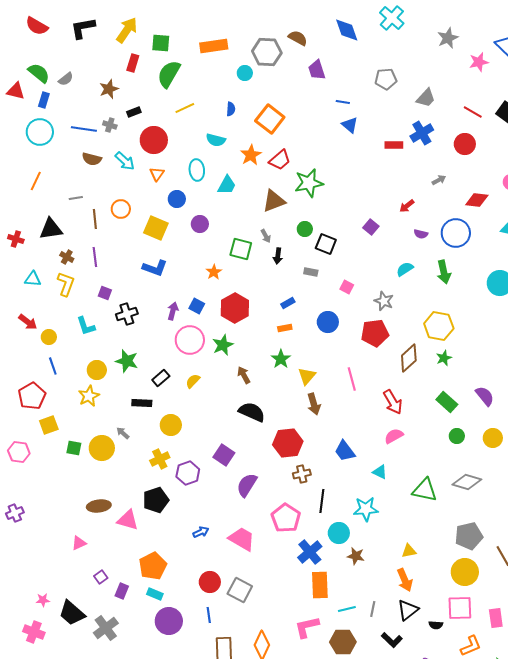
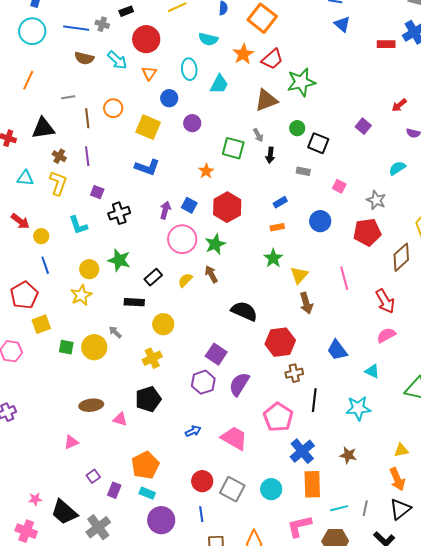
brown arrow: (244, 375) -> (211, 274), moved
purple hexagon: (188, 473) -> (203, 382), moved
pink triangle: (128, 520) -> (120, 419), size x0.7
cyan circle: (339, 533) -> (271, 489), moved

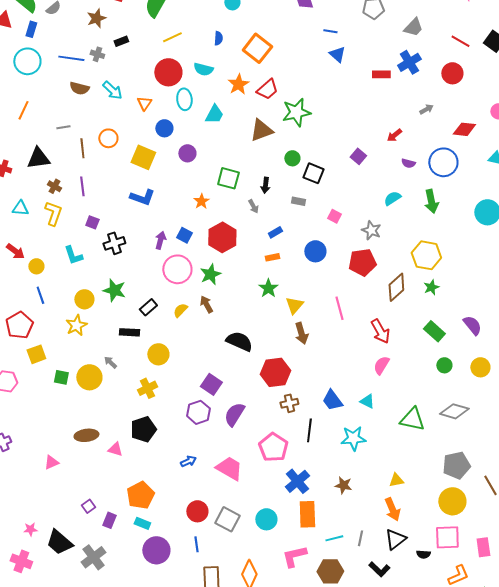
red circle: (146, 39) -> (168, 72), moved
gray arrow: (258, 135) -> (253, 206), moved
pink semicircle: (386, 335) -> (381, 365), turned -30
blue trapezoid: (337, 350) -> (332, 400), moved
pink triangle: (71, 442) -> (51, 462), moved

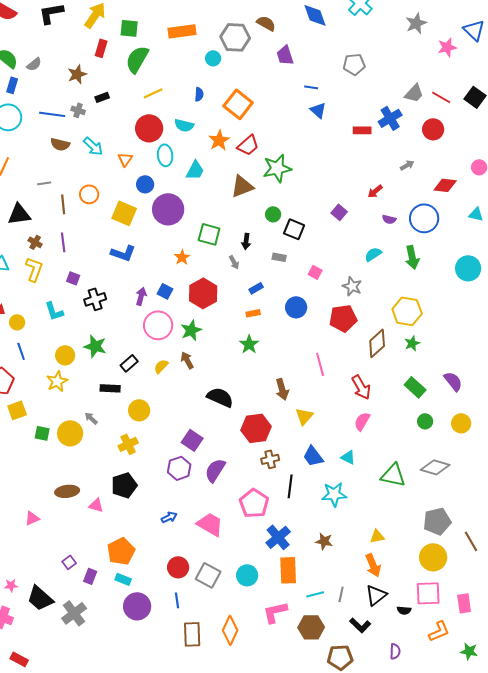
gray trapezoid: (413, 27) -> (414, 93), moved
purple circle: (187, 153) -> (168, 209), size x1.8
yellow triangle: (294, 305) -> (304, 416), moved

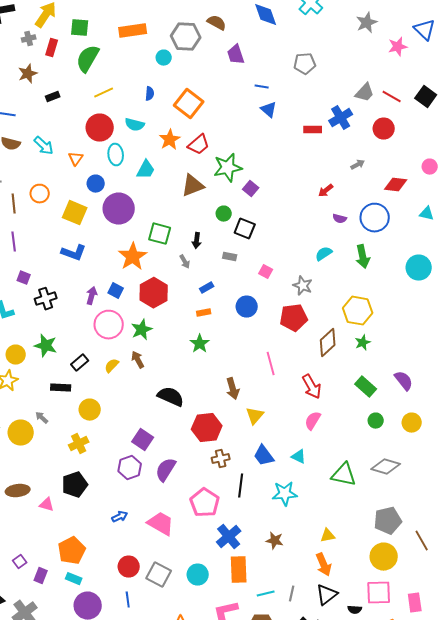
gray cross: (78, 110) -> (29, 39), moved, turned -32
purple square: (339, 212) -> (251, 189), moved
orange star: (182, 257) -> (133, 257), size x1.8

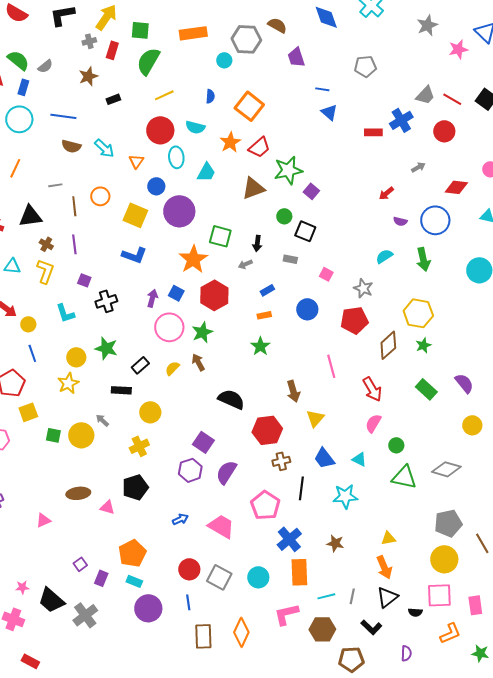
gray arrow: (185, 262) -> (245, 264), turned 96
green circle: (376, 421) -> (396, 445), moved

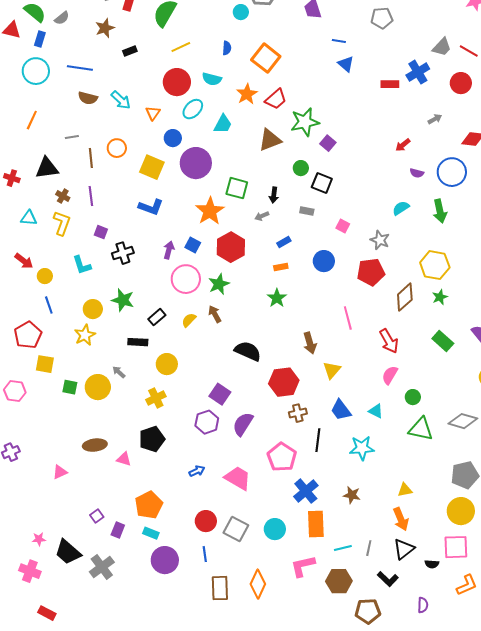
cyan ellipse: (176, 157) -> (193, 109), turned 50
yellow square: (28, 412) -> (45, 364), turned 30

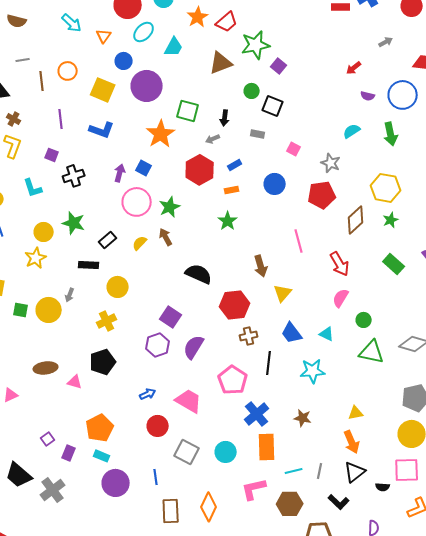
brown semicircle: (88, 98) -> (17, 21), moved
purple line: (91, 196) -> (61, 119), moved
red hexagon: (231, 247) -> (200, 170), moved
gray arrow: (119, 372) -> (70, 295), turned -112
red circle: (206, 521) -> (158, 426), moved

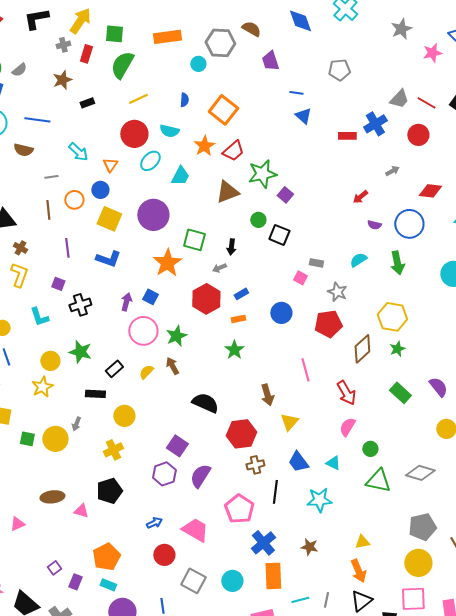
gray line: (23, 60) -> (51, 177), moved
blue circle: (124, 61) -> (100, 190), moved
gray rectangle: (258, 134) -> (316, 263), moved

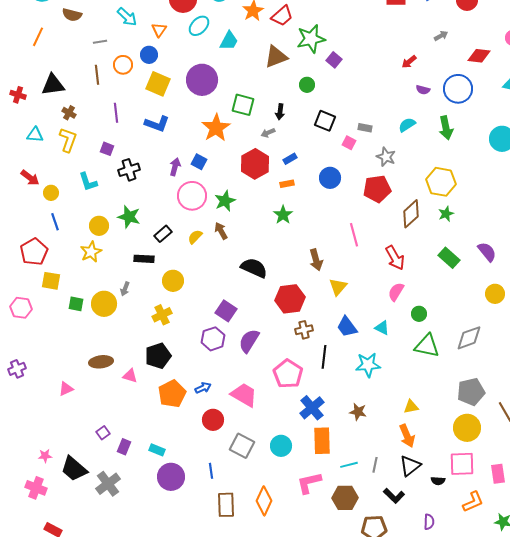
black square: (279, 235) -> (325, 121), moved
gray diamond: (420, 473) -> (469, 338), turned -36
orange pentagon: (106, 557) -> (172, 394), moved

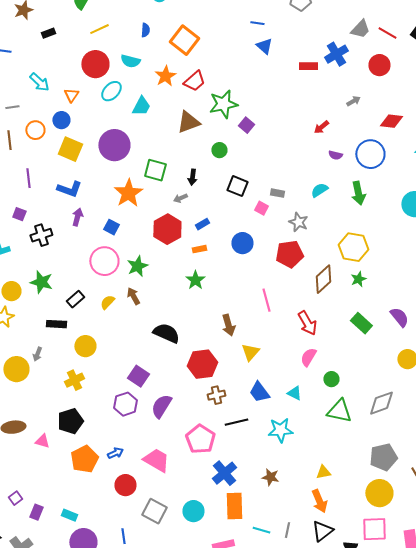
purple arrow: (175, 167) -> (77, 217), moved
black line: (324, 357) -> (236, 422), turned 70
cyan line: (349, 465) -> (261, 530), turned 30

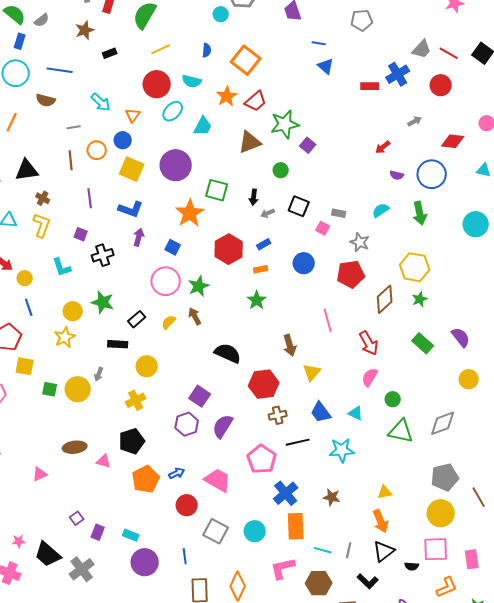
gray arrow: (180, 198) -> (268, 213), moved

